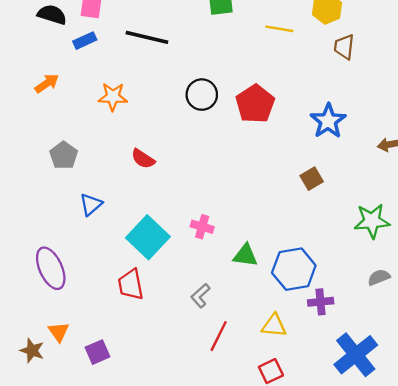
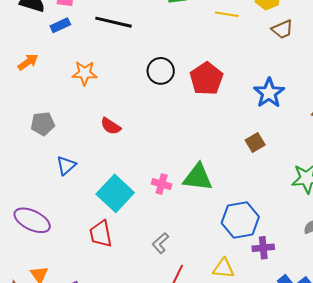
brown trapezoid: (344, 47) -> (282, 29), turned -120
gray pentagon: (64, 155) -> (43, 124), turned 30
green triangle: (245, 255) -> (198, 177), moved, size x1.4
purple ellipse: (51, 268) -> (32, 220), turned -39

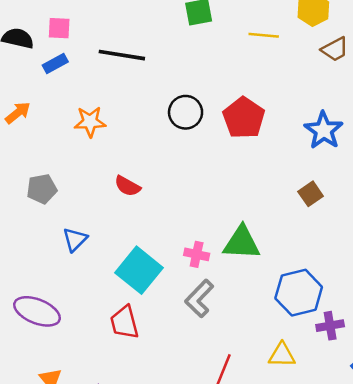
gray L-shape: (160, 243) -> (199, 298), moved, size x1.4

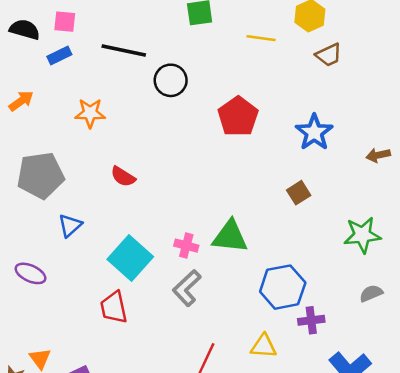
black circle: (186, 112) -> (171, 80), moved
gray pentagon: (42, 189) -> (41, 175), size x1.6
purple ellipse: (37, 311) -> (31, 273), moved, size x0.7

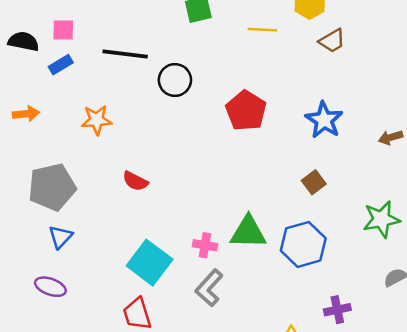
orange arrow: (21, 101) -> (26, 114), turned 35
blue triangle: (70, 226) -> (60, 237), moved
blue hexagon: (283, 287) -> (303, 244), moved

